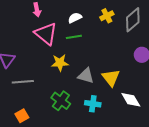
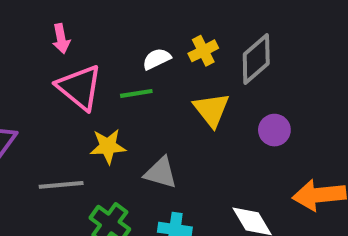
white semicircle: (75, 18) -> (157, 59), moved
yellow triangle: (111, 78) -> (211, 110), moved
gray line: (23, 82) -> (61, 185), moved

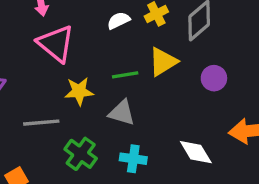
green line: (136, 93) -> (125, 75), moved
yellow triangle: (211, 110) -> (163, 62), turned 36

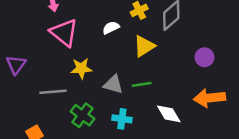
white semicircle: (119, 21) -> (111, 28), moved
green line: (125, 75) -> (142, 84), moved
purple circle: (214, 78) -> (205, 57), moved

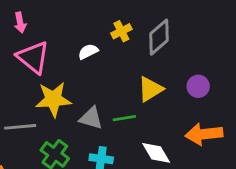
yellow triangle: (144, 46) -> (150, 89), moved
yellow star: (81, 68) -> (53, 99), size x1.4

